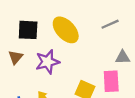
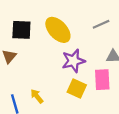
purple star: (47, 62) -> (73, 61), moved

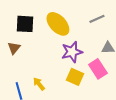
pink rectangle: (102, 80) -> (98, 69), turned -30

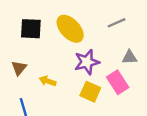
brown triangle: (14, 48) -> (19, 68), moved
yellow arrow: (39, 84) -> (48, 81), moved, turned -32

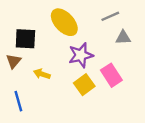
black square: (31, 29) -> (25, 39), moved
gray triangle: (130, 57) -> (123, 38), moved
yellow square: (90, 92) -> (84, 85), turned 30

